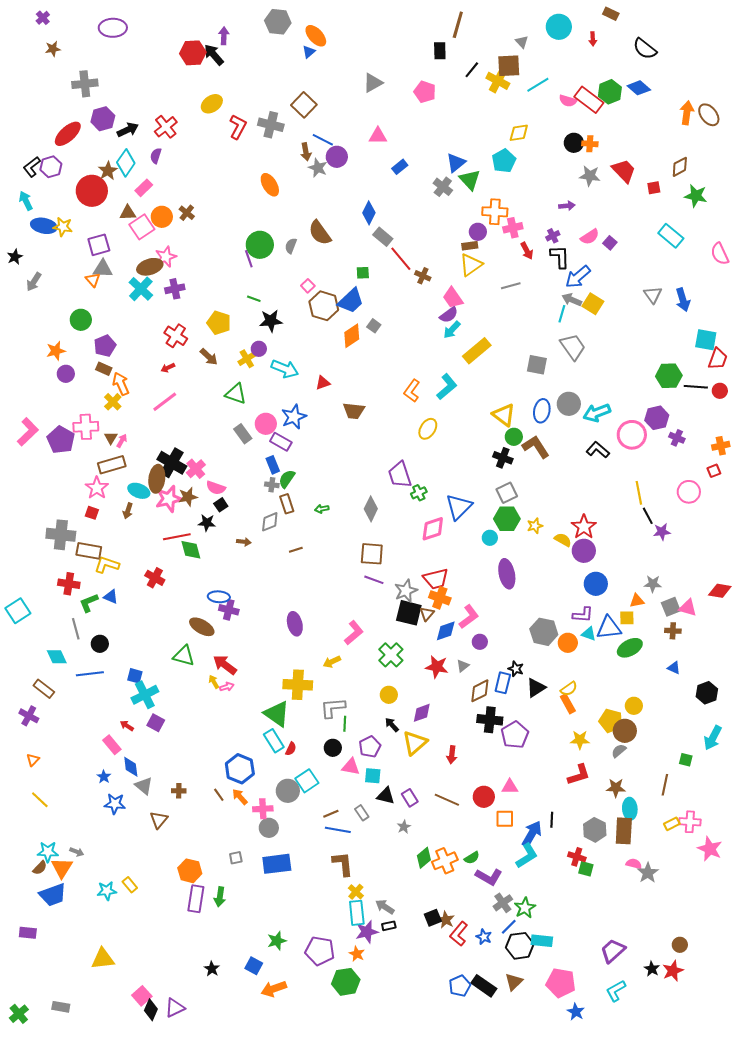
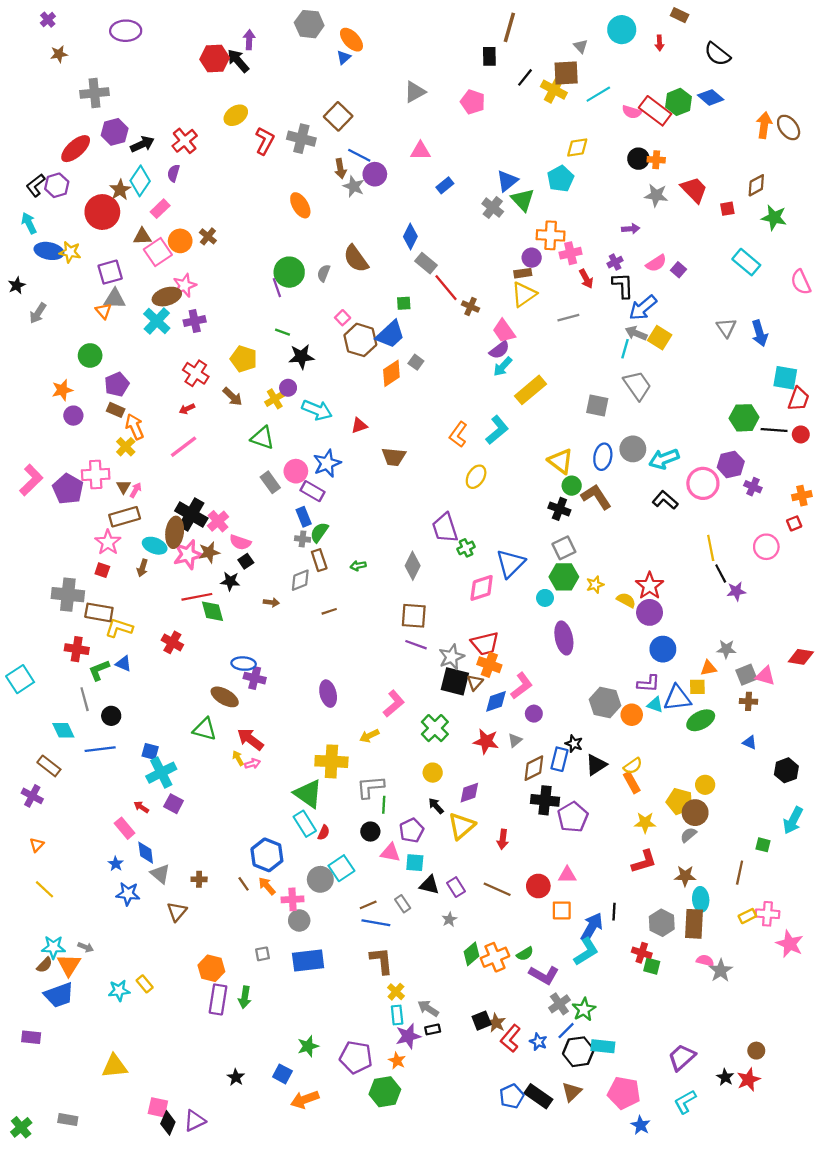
cyan rectangle: (357, 913) -> (397, 1015), size x0.7
pink square: (142, 996) -> (158, 1107), turned -36

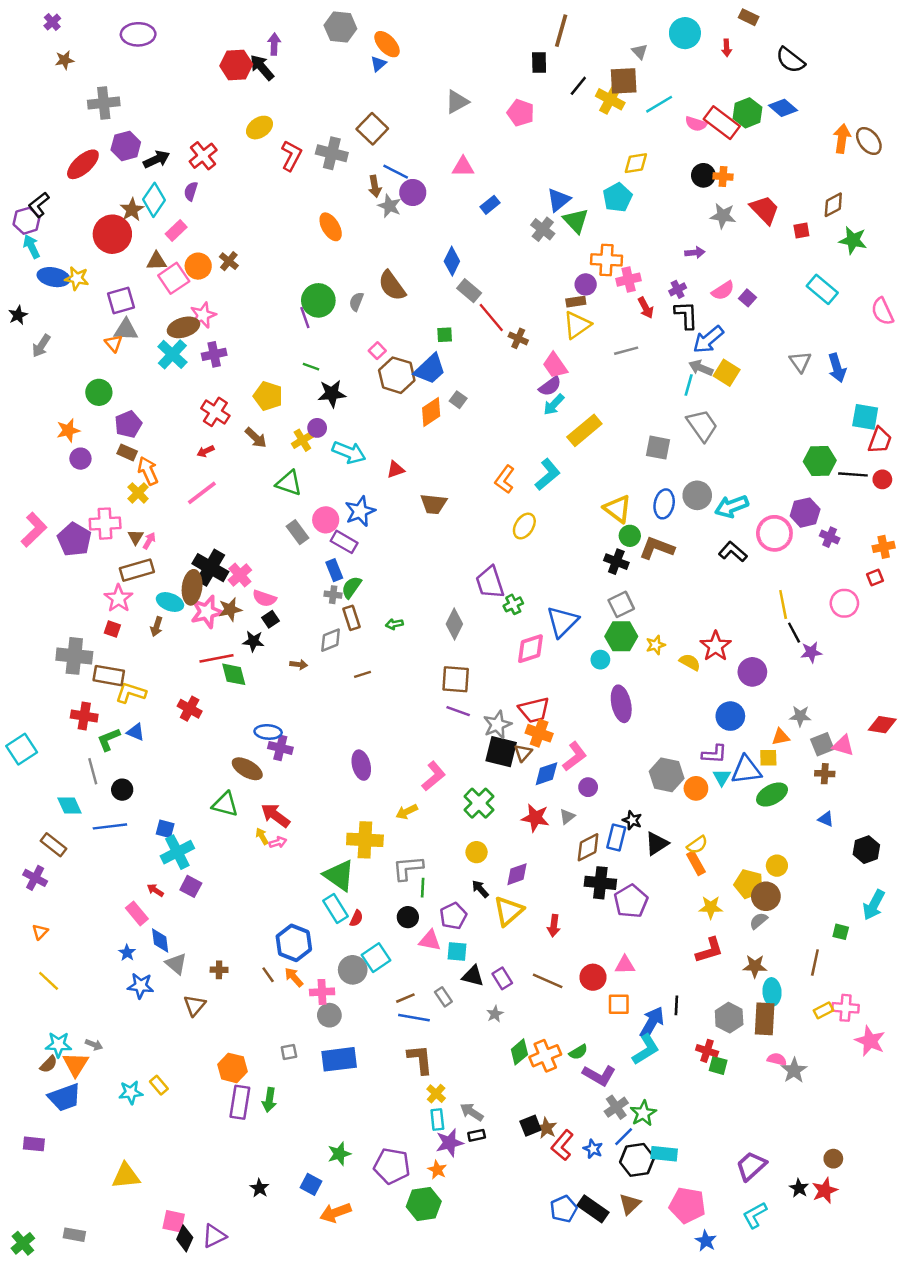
purple hexagon: (57, 185) -> (27, 221), moved
brown L-shape: (596, 497) -> (657, 548), turned -36
purple circle: (650, 612) -> (752, 672), moved
cyan triangle: (655, 705) -> (722, 777), turned 42

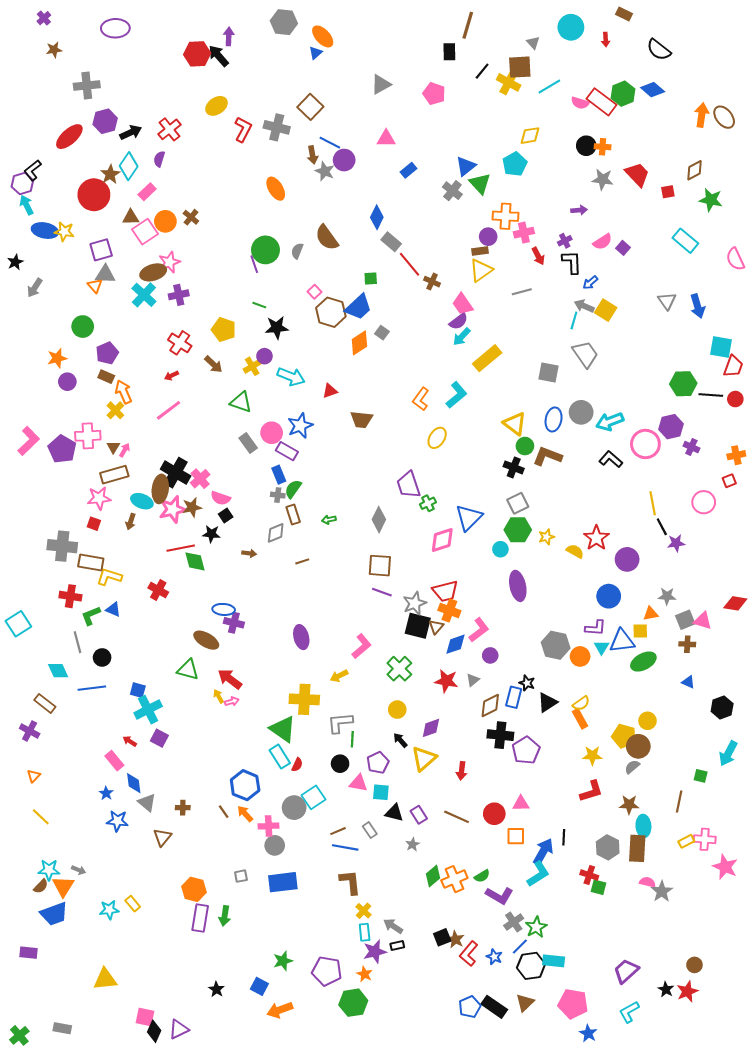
blue arrow: (708, 340) -> (590, 283), size x0.6
pink star: (118, 598) -> (99, 498), turned 30

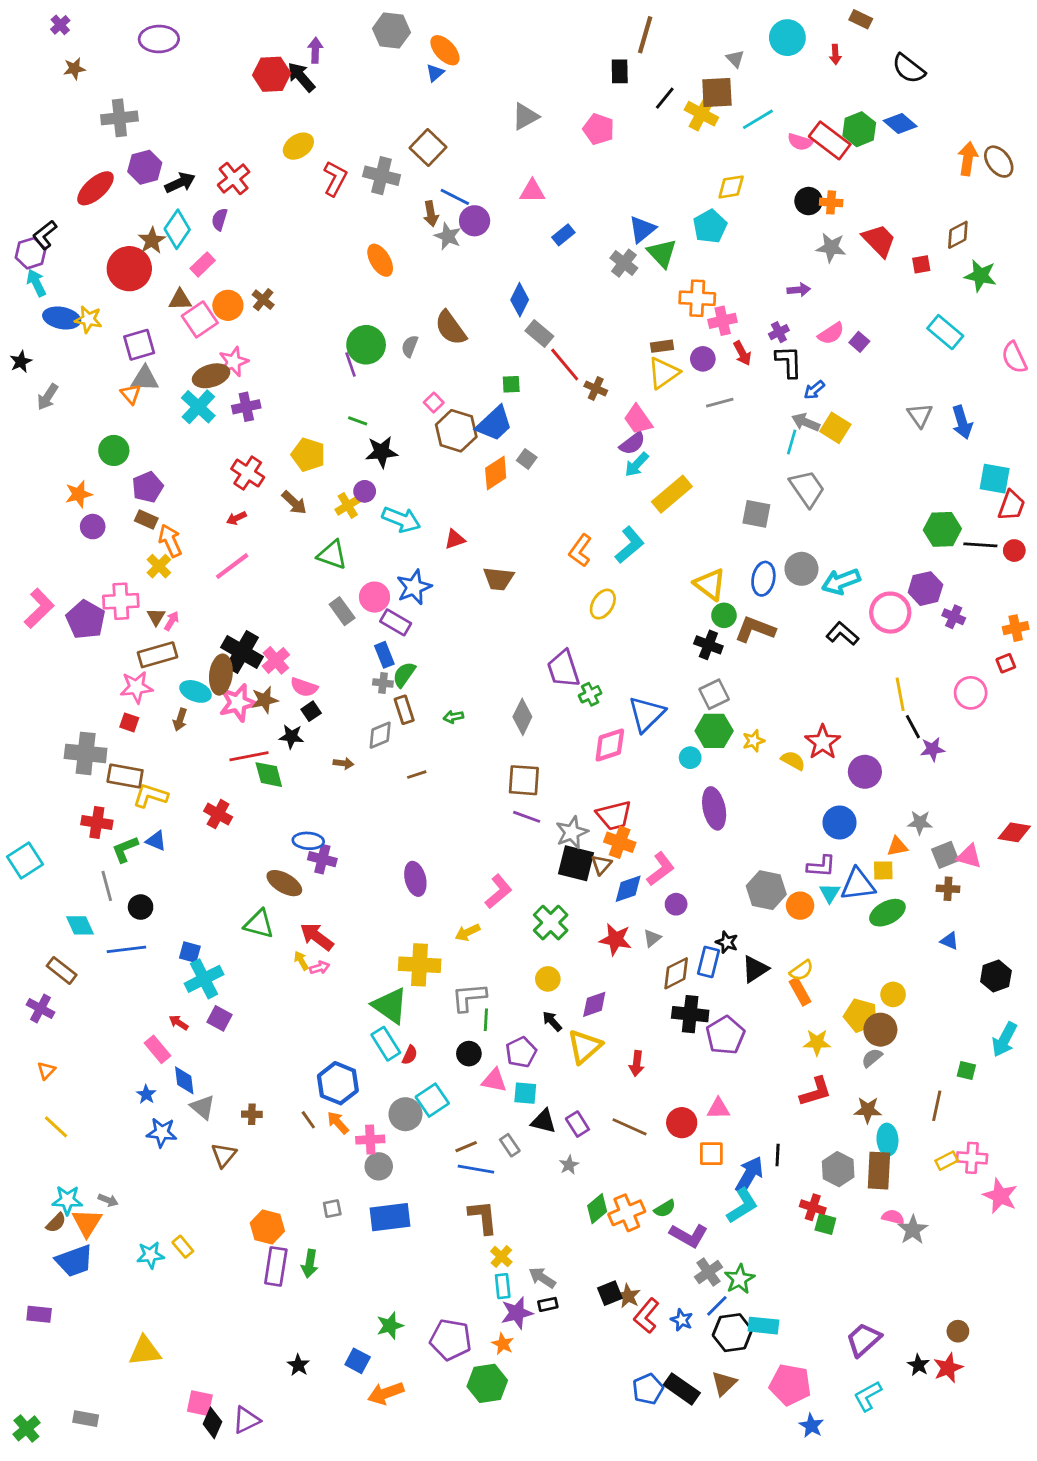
purple circle: (488, 237) -> (703, 359), moved

